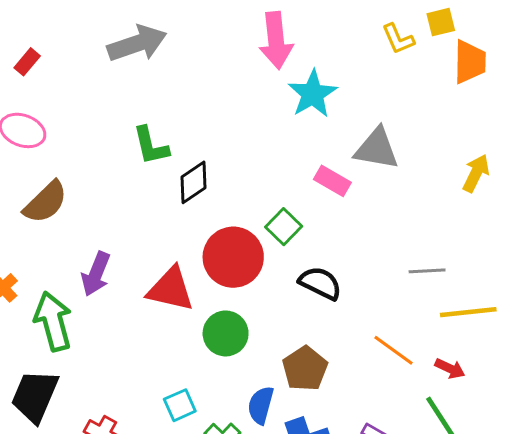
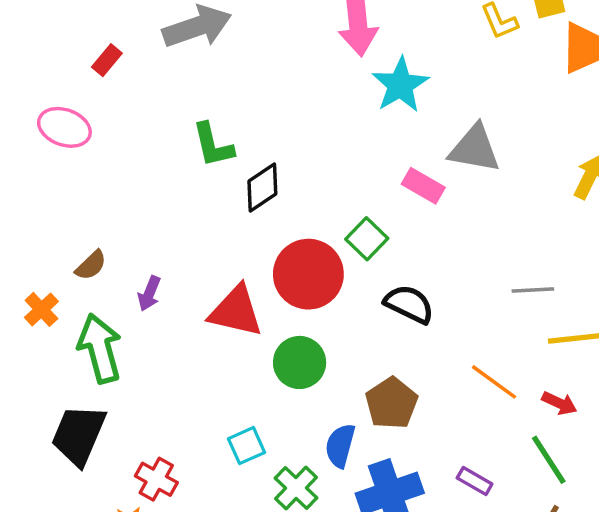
red rectangle: (27, 62) -> (107, 60), moved
brown semicircle: (45, 202) -> (91, 265), moved, size x0.6
purple arrow: (96, 274) -> (149, 294), size x0.7

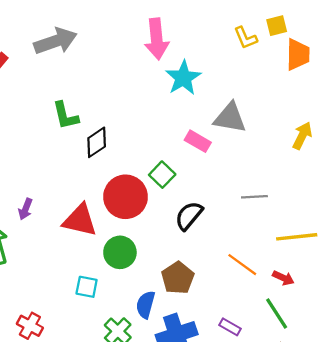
gray line: (533, 290) -> (254, 197), moved
black semicircle: (409, 304) -> (189, 216), turned -76
cyan square: (247, 446) -> (87, 287), moved, turned 35

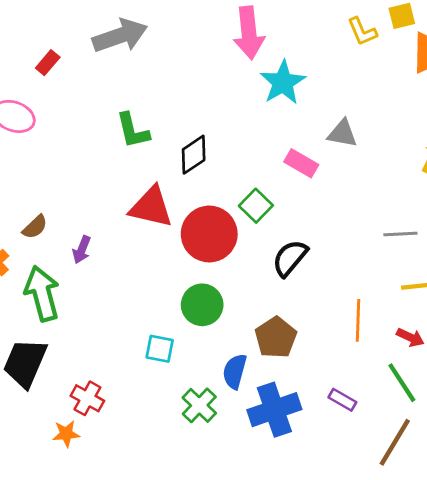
gray triangle: (230, 118) -> (342, 133), size x0.7
black diamond: (97, 142) -> (194, 155), moved
gray line: (254, 197) -> (400, 234), moved
red triangle: (80, 220) -> (151, 207), moved
orange line: (242, 265) -> (358, 320), turned 56

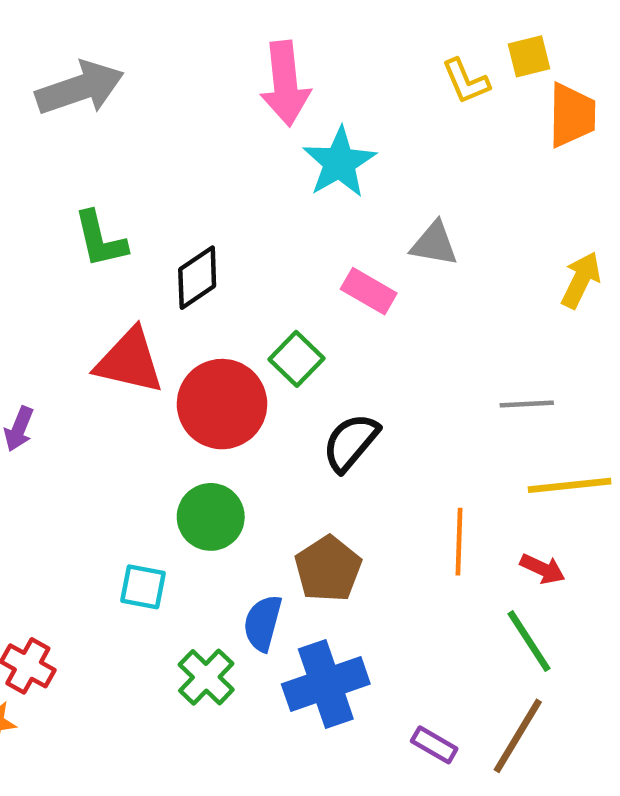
purple rectangle: (342, 400) -> (434, 745), moved

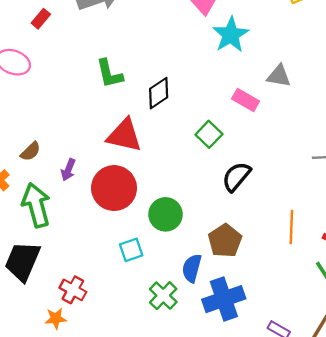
red circle: (222, 404) -> (114, 188), moved
cyan square: (143, 587) -> (131, 250), turned -30

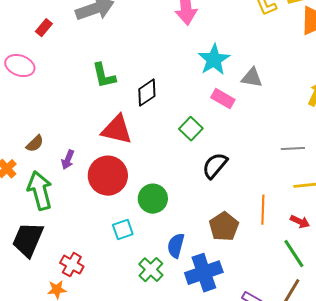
cyan star: (231, 35) -> (214, 60), moved
brown pentagon: (225, 241) -> (224, 227), moved

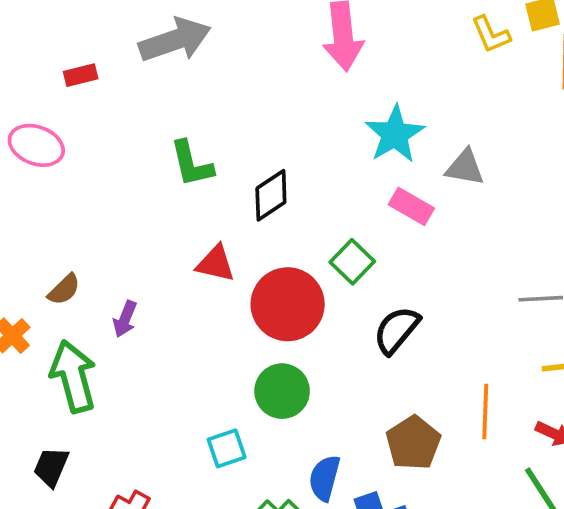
red rectangle: (44, 28) -> (81, 75), turned 36
red triangle: (117, 130) -> (216, 264), size x0.7
red circle: (108, 176) -> (288, 304), moved
black trapezoid: (28, 240) -> (51, 467), size x0.6

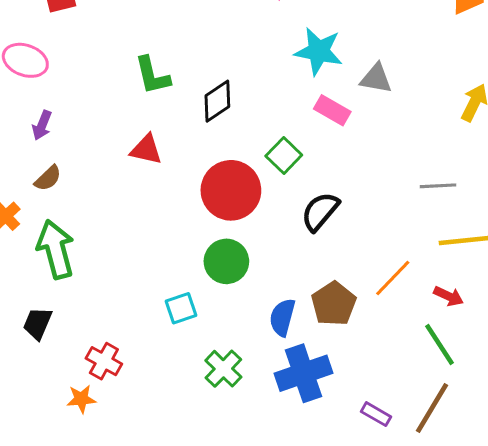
cyan star: (395, 134) -> (319, 51), turned -30
red triangle: (216, 264) -> (146, 150), moved
purple arrow: (125, 319) -> (42, 125), moved
orange line: (485, 411) -> (393, 278), turned 42
blue semicircle: (325, 478) -> (282, 317), moved

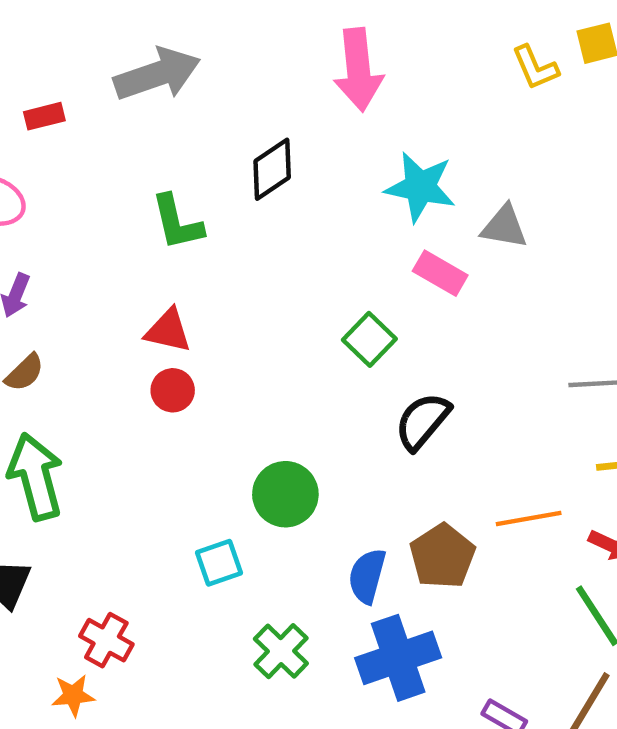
black diamond: (217, 101) -> (272, 169), moved
red circle: (231, 190) -> (173, 390), moved, size x0.5
orange line: (393, 278) -> (529, 519), turned 36

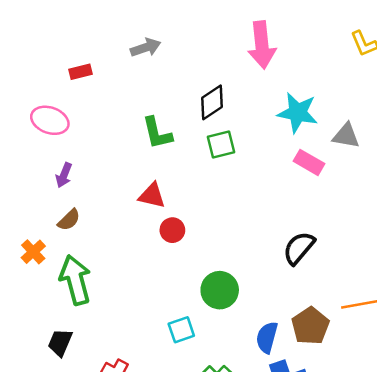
gray arrow: (157, 74) -> (146, 47), size x0.6
green square: (369, 339) -> (221, 145), moved, turned 32
red circle: (173, 390) -> (172, 230), moved

